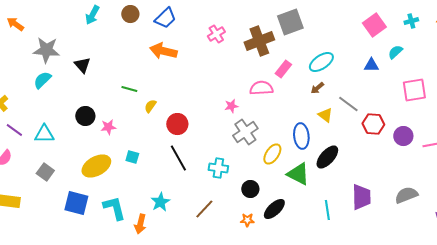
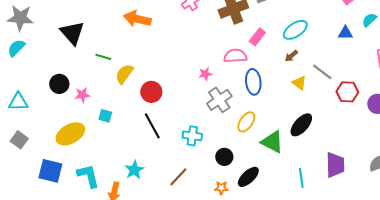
black triangle: (82, 65) -> (72, 33), moved, size x1.5
yellow semicircle: (150, 106) -> (124, 74), size x1.5
blue ellipse: (301, 136) -> (253, 82), moved
cyan square: (132, 157) -> (105, 116), moved

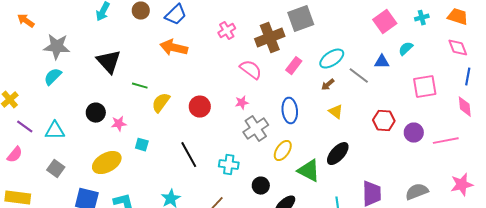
pink semicircle: (235, 56) -> (251, 70), moved, turned 40
gray line: (322, 72) -> (359, 76), moved
red circle: (151, 92) -> (200, 107), moved

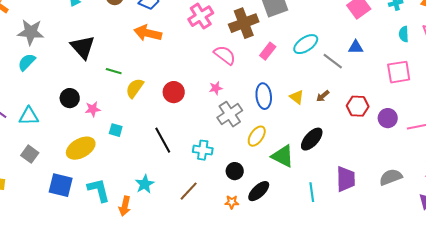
pink cross: (227, 31) -> (201, 16), size x1.4
cyan semicircle: (406, 49) -> (404, 34), moved, turned -49
brown arrow: (328, 85) -> (323, 96), moved
yellow triangle: (336, 112) -> (297, 97), moved

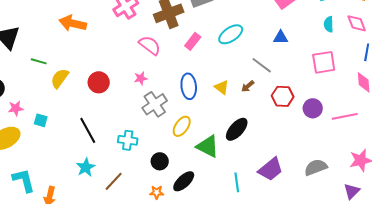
gray line: (333, 61) -> (262, 65), moved
pink star: (93, 109) -> (16, 108), moved
purple trapezoid: (346, 179) -> (271, 169), turned 52
cyan star: (145, 184) -> (86, 167), moved

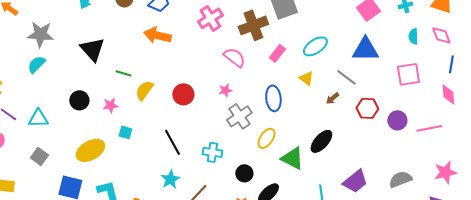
blue triangle: (281, 37) -> (365, 49), size x1.8
yellow triangle: (222, 87) -> (306, 78), moved
pink star: (16, 108) -> (110, 105), moved

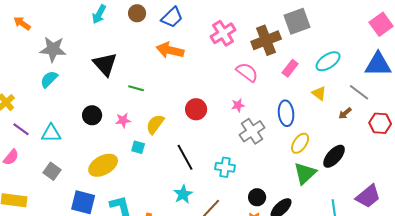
yellow semicircle: (144, 90) -> (155, 124), moved
yellow ellipse: (266, 138) -> (300, 143), moved
green triangle: (292, 158) -> (305, 173), turned 50
black circle: (244, 173) -> (257, 197), moved

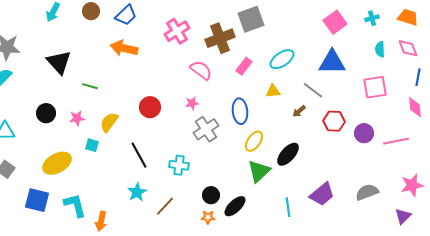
yellow triangle: (319, 93) -> (273, 91), turned -42

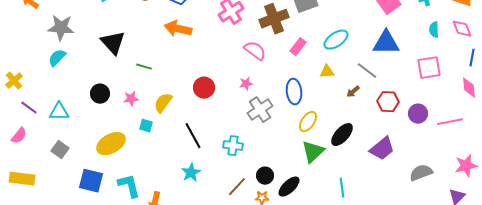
purple trapezoid: (322, 194) -> (382, 149), moved
brown line: (165, 206) -> (237, 187), moved

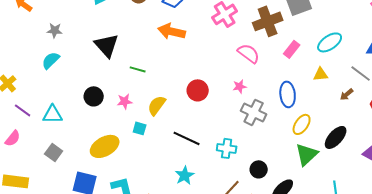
gray star: (61, 28) -> (55, 30), size x0.6
gray cross: (260, 110) -> (254, 112), turned -30
black line: (193, 136) -> (187, 138), turned -36
black circle: (265, 176) -> (259, 169), moved

